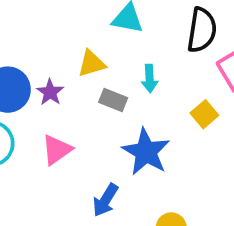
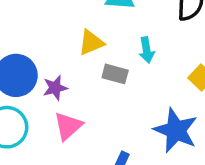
purple star: (50, 92) -> (55, 88), moved, turned 30
blue star: (146, 152) -> (176, 130), moved

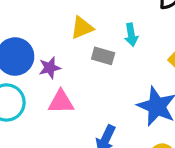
pink triangle: (68, 126) -> (61, 102), turned 40

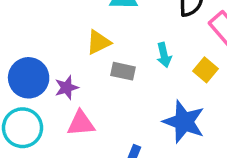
cyan arrow: (131, 35) -> (164, 55), moved

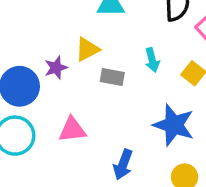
purple star: (67, 88) -> (56, 68), moved

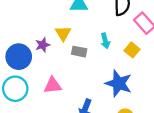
yellow triangle: (87, 49) -> (63, 33), turned -35

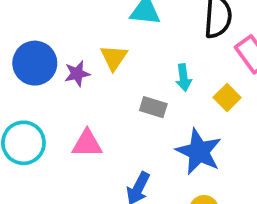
gray rectangle: (79, 52) -> (153, 107), moved
blue circle: (19, 57) -> (35, 63), moved

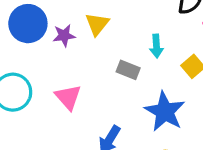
pink triangle: (87, 144) -> (68, 97), turned 44

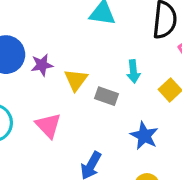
yellow triangle: (97, 24) -> (76, 80), moved
blue star: (165, 112) -> (144, 136), size x0.7

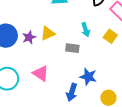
yellow triangle: (76, 80) -> (48, 33), moved, turned 42
blue star: (144, 136) -> (88, 77), moved

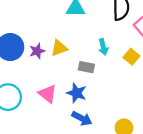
blue star: (88, 77) -> (77, 93), moved
blue arrow: (72, 92) -> (82, 118), turned -84

